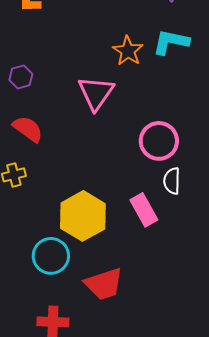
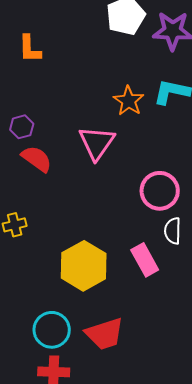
red semicircle: (28, 129) -> (37, 159), moved
cyan circle: (51, 256) -> (52, 330), moved

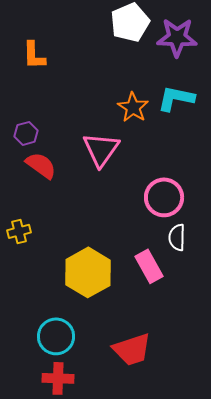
red trapezoid: (105, 334) -> (132, 349), moved

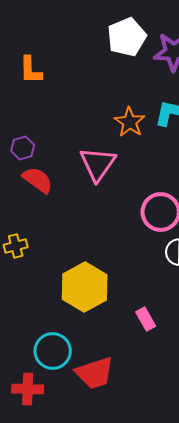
pink rectangle: (149, 266) -> (146, 319), moved, size x0.7
red trapezoid: (132, 349) -> (95, 373), moved
red cross: (58, 378) -> (28, 389), moved

